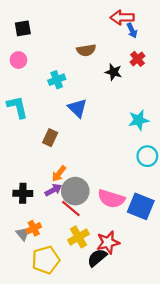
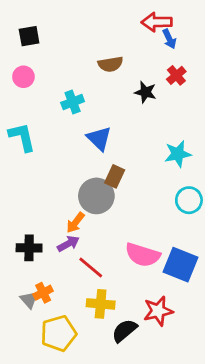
brown rectangle: (50, 138) -> (115, 176), moved
gray circle: (75, 191) -> (96, 196), moved
yellow cross: (79, 237) -> (101, 304), turned 35
red star: (108, 242) -> (158, 311), moved

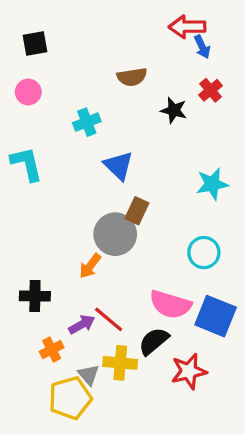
cyan circle: (189, 200) -> (204, 253), moved
purple arrow: (68, 244) -> (82, 324), moved
gray triangle: (29, 300) -> (88, 375), moved
black semicircle: (124, 331) -> (154, 341), moved

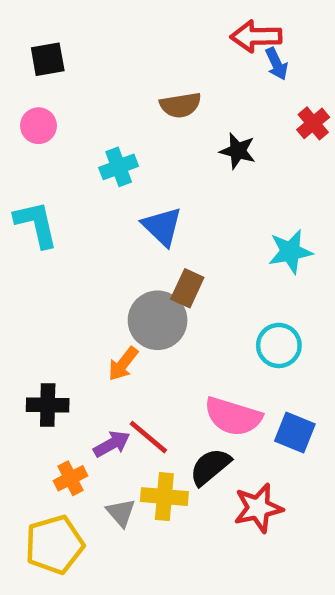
red cross: (211, 90) -> (313, 123), moved
blue square: (216, 316) -> (295, 432), size x0.7
yellow pentagon: (70, 398) -> (55, 545), moved

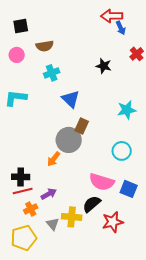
brown semicircle: (180, 105) -> (45, 46), moved
cyan L-shape: (36, 224) -> (16, 98), turned -70
red line: (148, 437) -> (23, 191), moved, turned -54

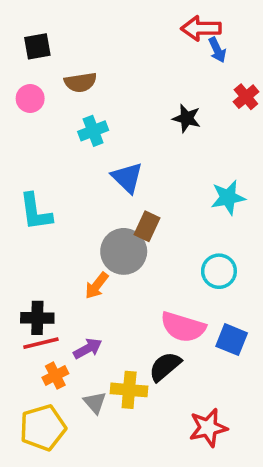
cyan L-shape: (16, 98) -> (36, 212), moved, turned -105
red star: (113, 222) -> (208, 428), moved

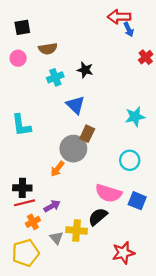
black star: (187, 118) -> (85, 70), moved

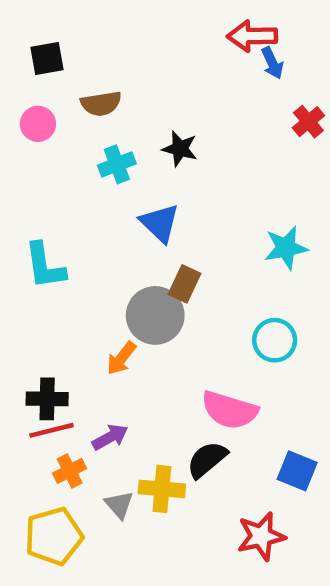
blue square: (137, 201) -> (297, 471), moved

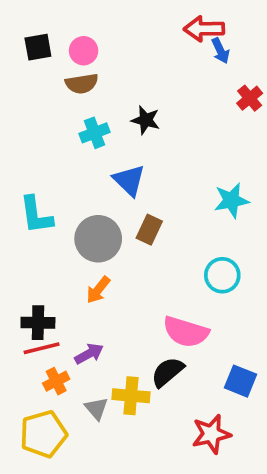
pink circle: (38, 124) -> (84, 51), moved
gray circle: (155, 315) -> (98, 239), moved

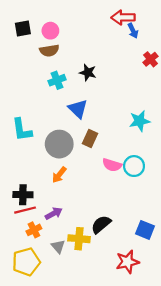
pink semicircle: (186, 332) -> (112, 165), moved, size x0.7

